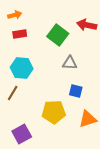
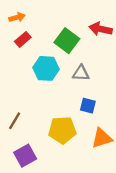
red rectangle: (20, 34) -> (23, 39), turned -32
cyan hexagon: (22, 68) -> (46, 68), moved
brown line: (13, 93) -> (15, 121), moved

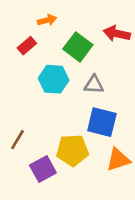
orange arrow: (17, 17) -> (47, 20), moved
blue square: (88, 106) -> (102, 122), size x1.6
purple square: (25, 156) -> (43, 169), moved

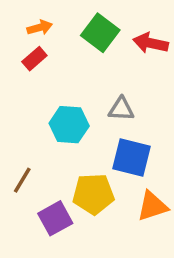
orange arrow: (47, 20) -> (40, 27), moved
green square: (78, 47) -> (100, 33), moved
cyan hexagon: (54, 79) -> (69, 125), moved

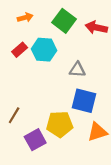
red rectangle: (34, 59) -> (20, 50), moved
cyan hexagon: (69, 125) -> (44, 50), moved

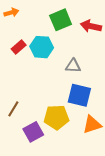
orange arrow: (25, 17) -> (11, 12), moved
green square: (64, 21) -> (61, 20), turned 30

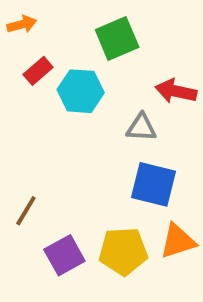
red arrow: (91, 26) -> (176, 91), moved
red rectangle: (19, 47) -> (38, 71), moved
yellow pentagon: (56, 117) -> (123, 251), moved

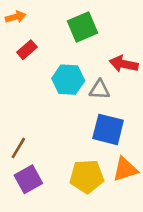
cyan hexagon: (81, 91) -> (68, 80), moved
purple square: (64, 255) -> (28, 179), moved

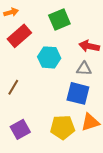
red rectangle: (27, 50) -> (19, 36), size x1.6
gray triangle: (100, 90) -> (84, 69), moved
brown line: (18, 148) -> (13, 87), moved

